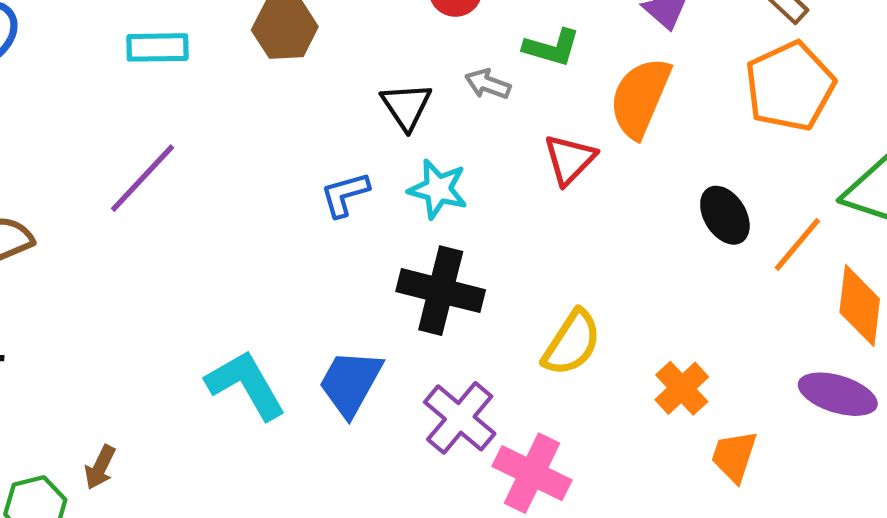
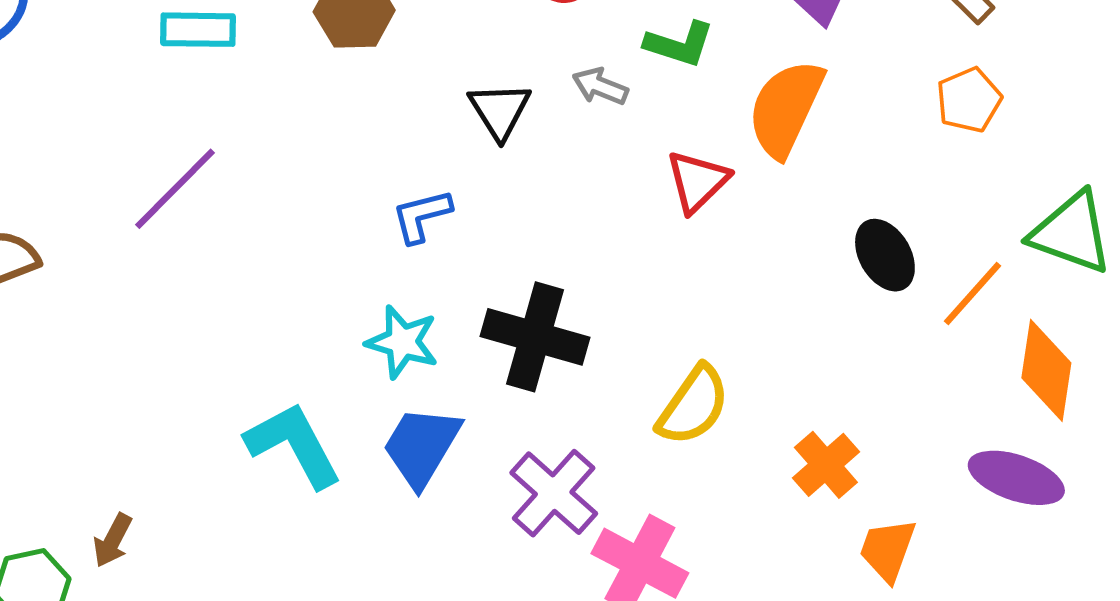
orange pentagon: (790, 86) -> (969, 100), size x0.6
cyan star: (438, 189) -> (402, 342), moved

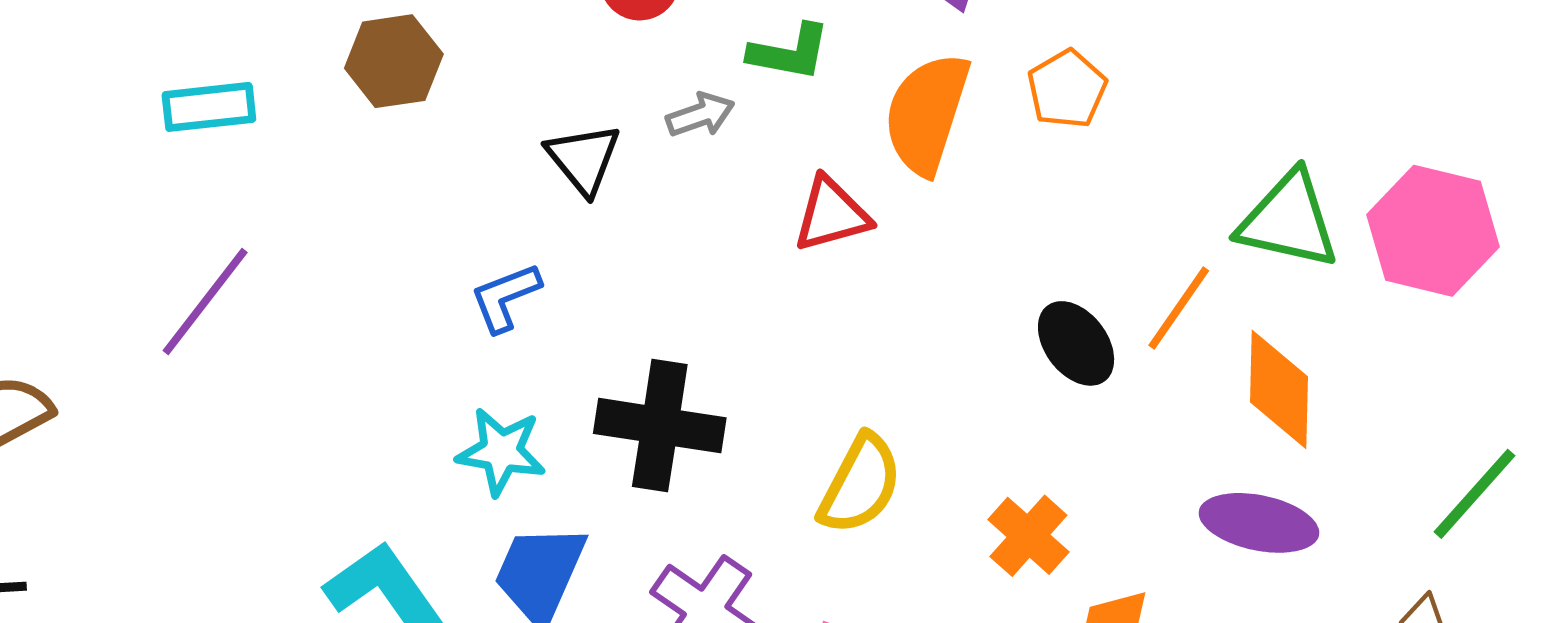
gray arrow: (600, 86) -> (700, 115), turned 146
orange pentagon: (969, 100) -> (1067, 89), moved
red triangle: (697, 181) -> (832, 214), turned 36
black ellipse: (885, 255) -> (1076, 343), moved

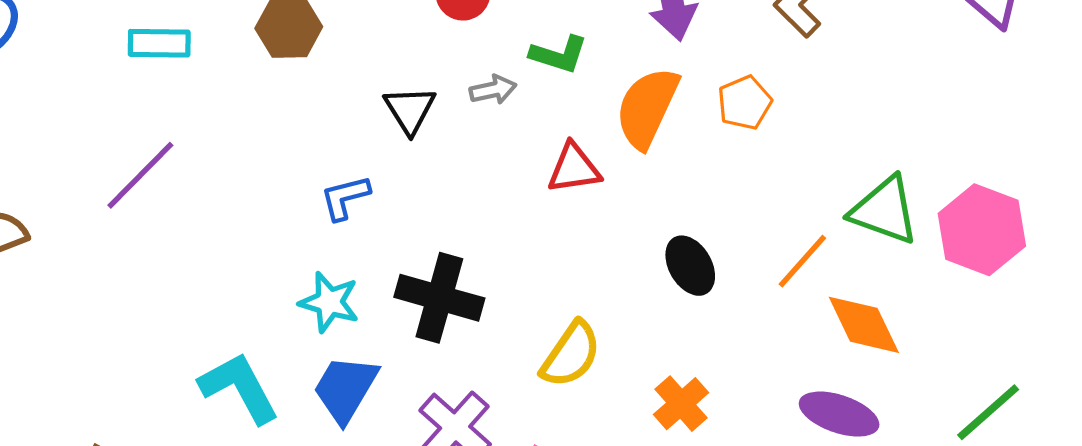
black ellipse: (1076, 343) -> (690, 266), moved
orange diamond: (1279, 389) -> (864, 325), turned -34

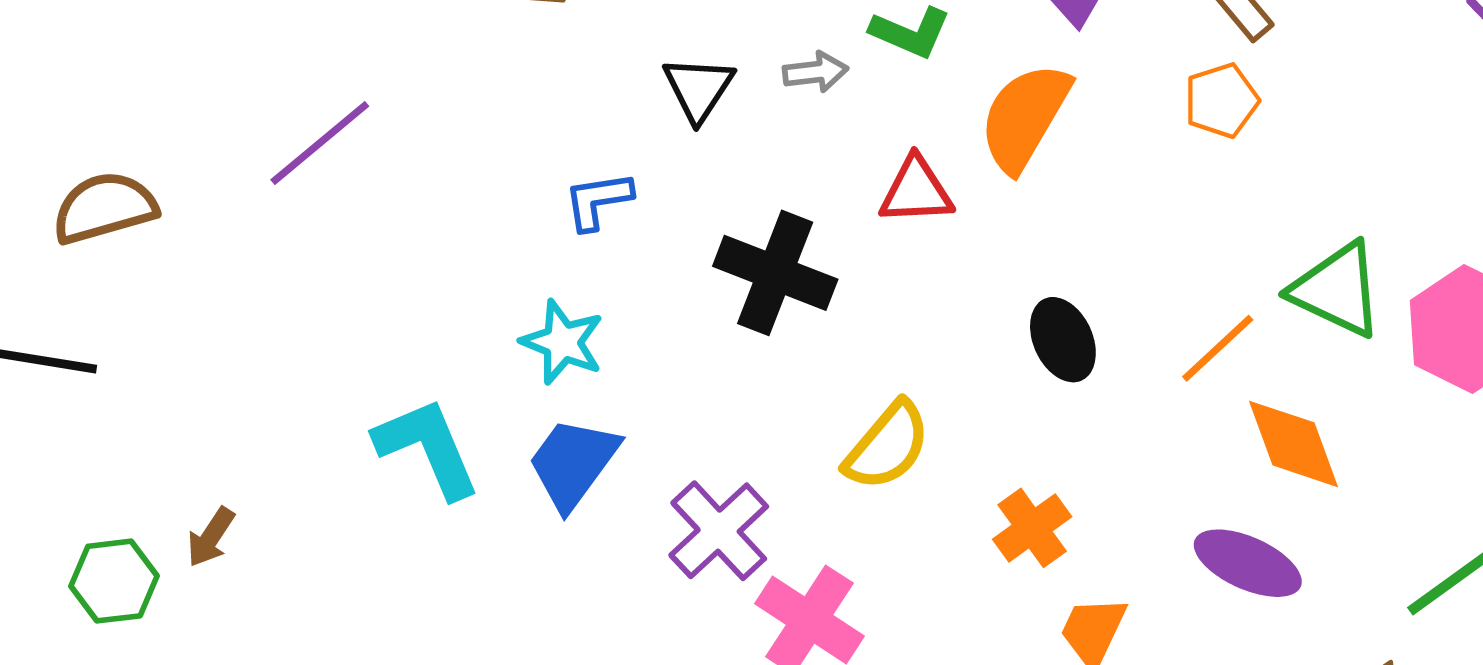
orange pentagon: (745, 103) -> (1221, 101), moved
black cross: (439, 298) -> (775, 273), moved

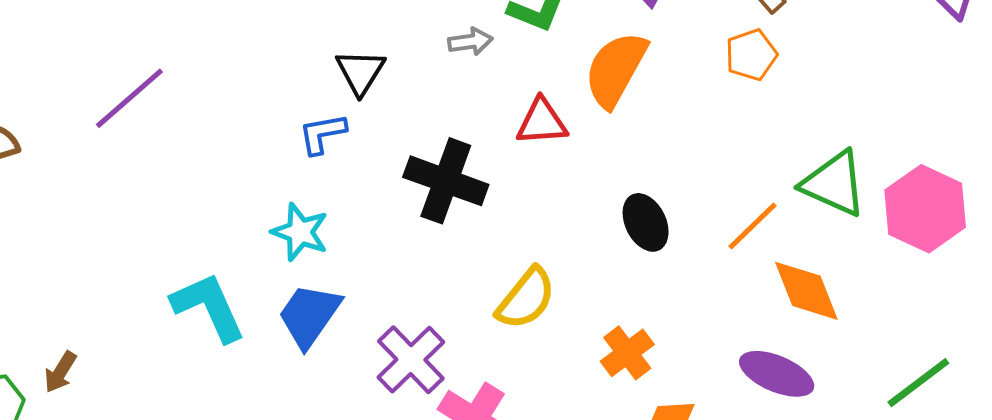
black triangle: (698, 89) -> (360, 72), moved

